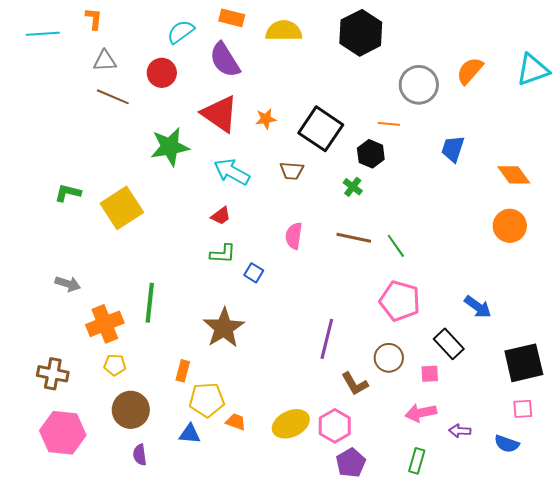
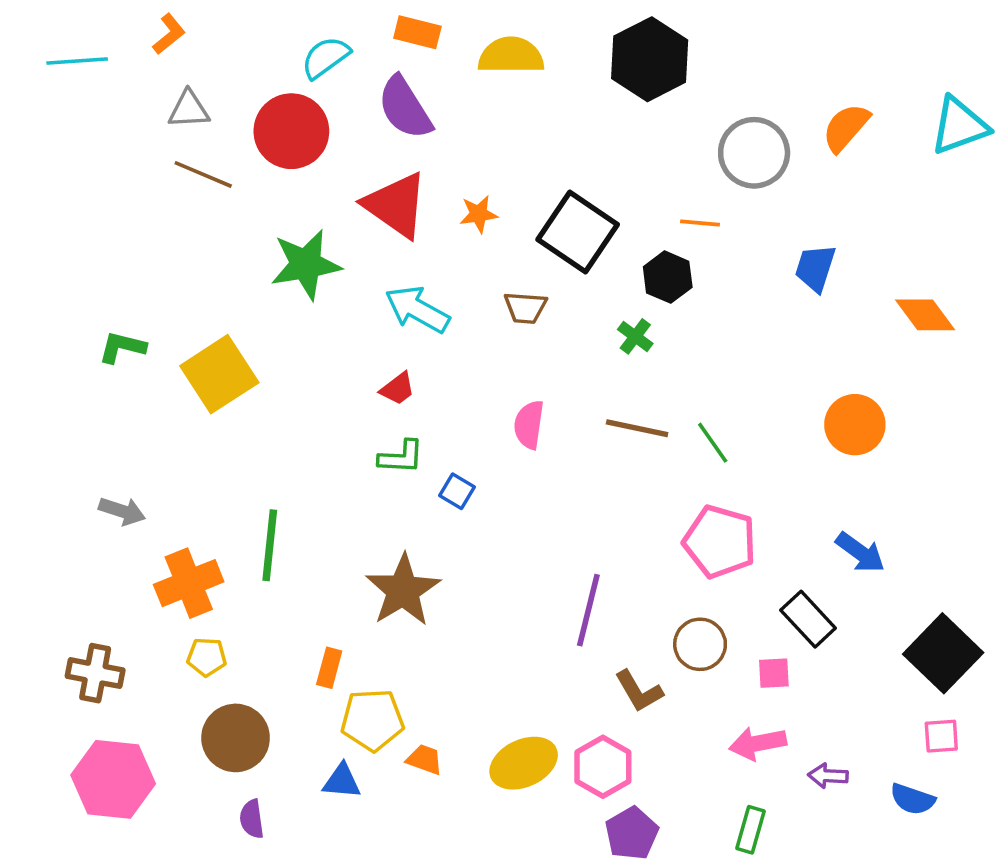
orange L-shape: (94, 19) -> (169, 34), turned 45
red circle: (162, 73) -> (291, 131), size x1.4
orange circle: (510, 226) -> (855, 425), moved
black square: (524, 363) -> (943, 653), turned -33

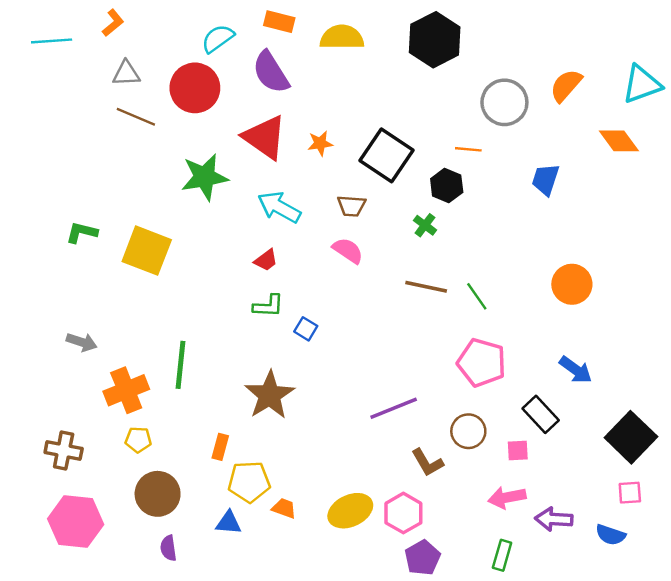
orange diamond: (925, 315) -> (619, 141), moved
yellow square: (219, 374) -> (147, 251), turned -36
pink semicircle: (529, 425) -> (348, 251), moved, turned 116
purple line: (588, 610) -> (394, 408), turned 54
purple arrow: (828, 776) -> (554, 519), size x1.4

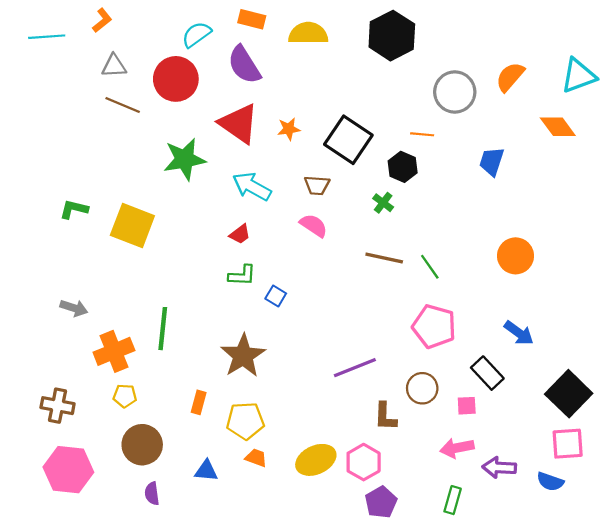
brown L-shape: (427, 463) -> (385, 416), turned 32
yellow pentagon: (249, 482) -> (245, 421), moved
pink square: (630, 493) -> (568, 444), size x1.5

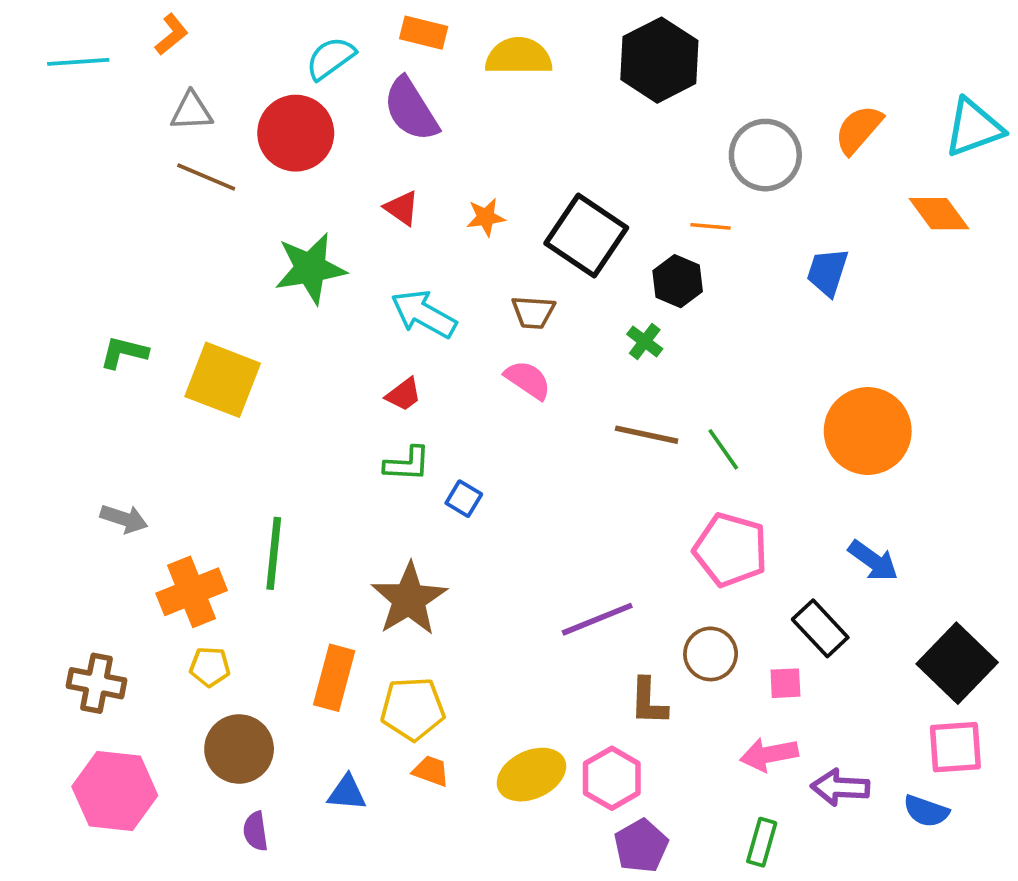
red triangle: (239, 123) -> (402, 208), size x0.5
orange circle: (516, 256) -> (868, 431), size x1.4
orange rectangle: (199, 402) -> (334, 678), size x1.6

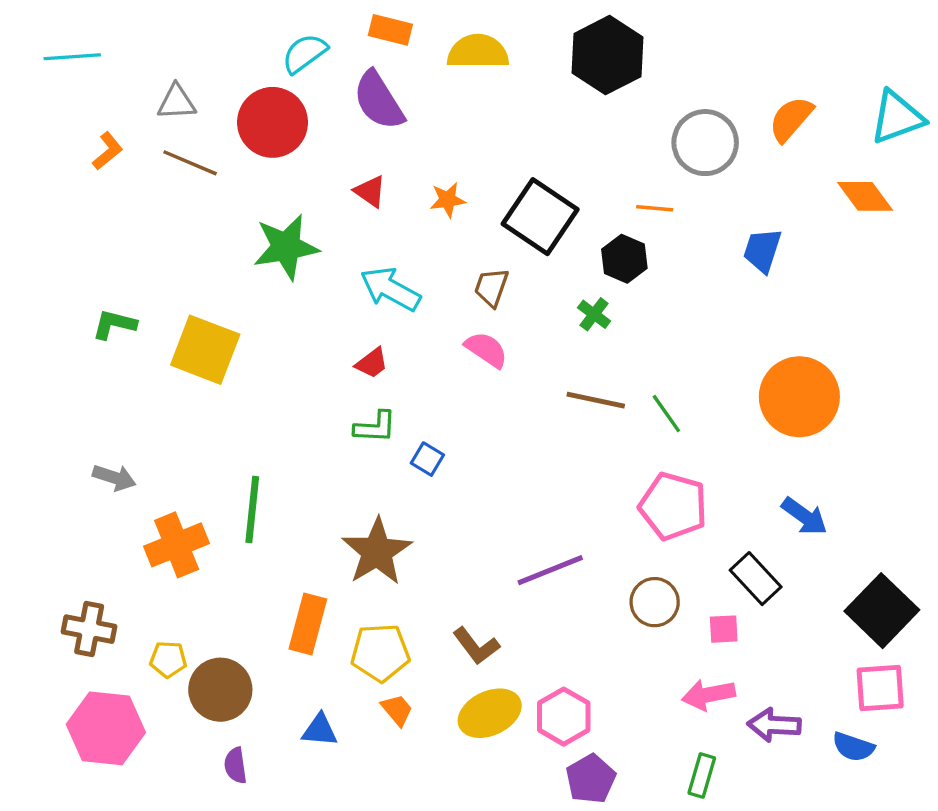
orange L-shape: (171, 34) -> (108, 151), moved
brown trapezoid: (533, 312) -> (491, 287), turned 105
yellow pentagon: (210, 667) -> (168, 659), moved
brown L-shape: (648, 701) -> (476, 646), moved, turned -39
orange trapezoid: (431, 771) -> (397, 710), turned 30

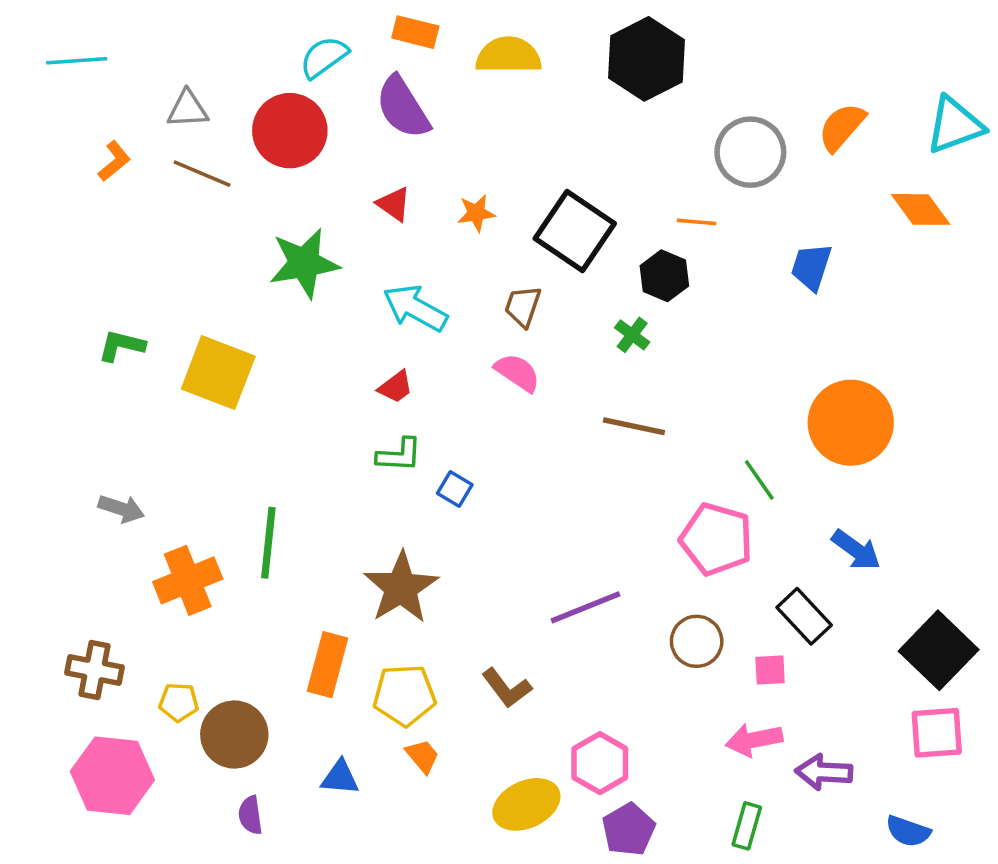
green line: (666, 414) -> (759, 480), moved
yellow ellipse: (490, 713) -> (526, 804), moved
blue semicircle: (853, 747) -> (908, 831), moved

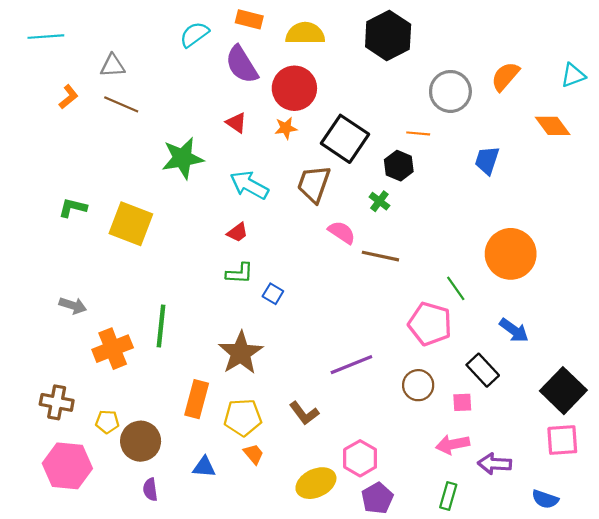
cyan triangle: (955, 125) -> (573, 75), size x0.7
red circle: (290, 131) -> (294, 88), moved
brown trapezoid: (523, 306) -> (314, 184), size x1.5
pink semicircle: (517, 373) -> (342, 232), moved

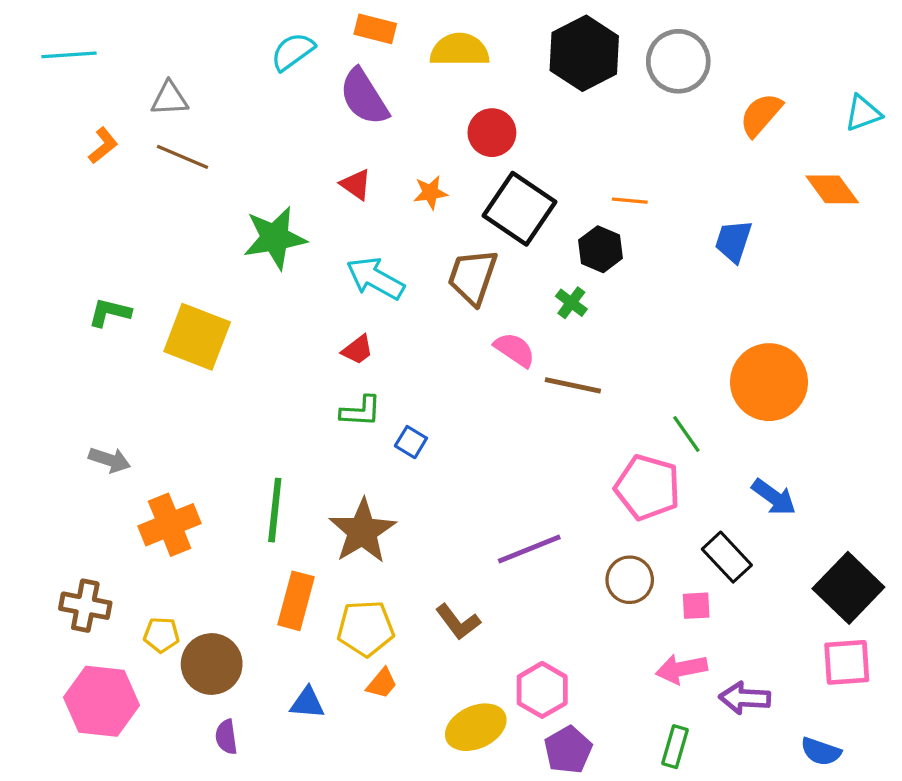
red circle: (294, 88) -> (492, 133), moved, size x0.7
gray circle: (450, 91) -> (678, 61), moved
green line: (161, 326) -> (275, 510), moved
orange trapezoid: (254, 454) -> (382, 683), turned 80

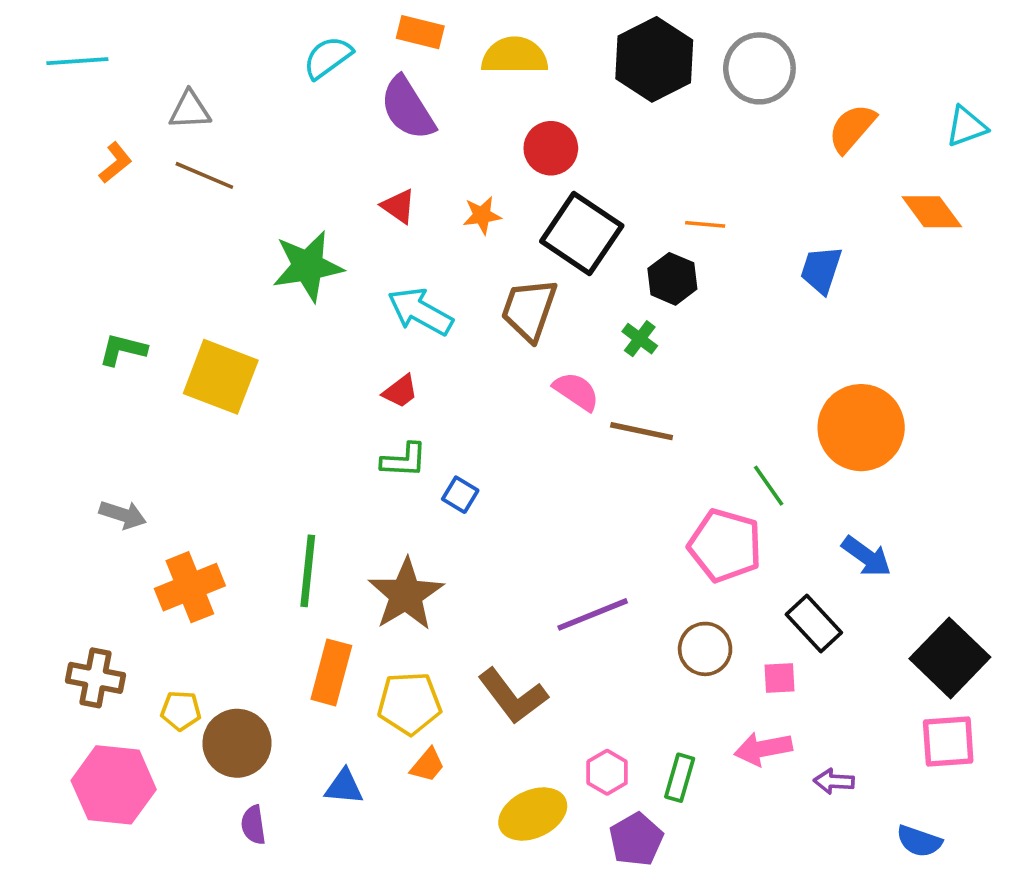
brown L-shape: (458, 622) -> (513, 696), size x1.4
pink hexagon: (542, 690) -> (607, 772), size x0.7
purple arrow: (745, 698) -> (834, 781), size x0.7
green rectangle: (675, 747) -> (680, 778), moved

